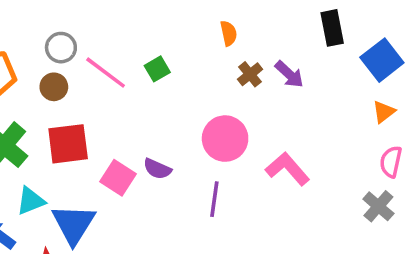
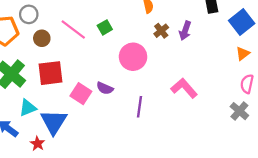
gray circle: (61, 48) -> (29, 14), moved
purple arrow: (289, 74) -> (185, 31), turned 66
pink circle: (225, 139) -> (133, 57), moved

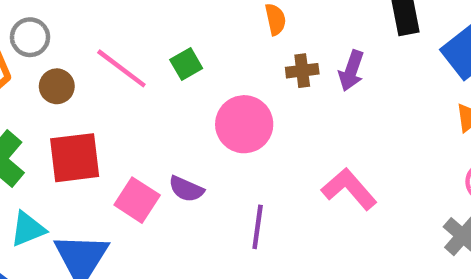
brown cross: (161, 31) -> (302, 71), turned 32

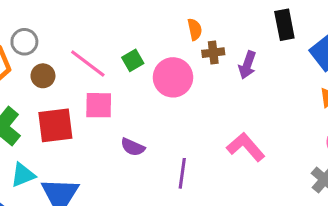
brown cross: (302, 71) -> (213, 53), moved
pink circle: (244, 124) -> (173, 77), moved
pink square: (137, 200) -> (99, 105), moved, turned -32

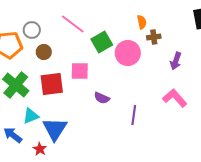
green square: (133, 60) -> (102, 42), size x1.5
pink line: (88, 63) -> (73, 24), moved
purple arrow: (247, 65) -> (176, 61), moved

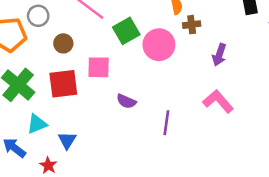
brown circle: (44, 52) -> (63, 43), moved
blue triangle: (55, 129) -> (67, 140), size x0.6

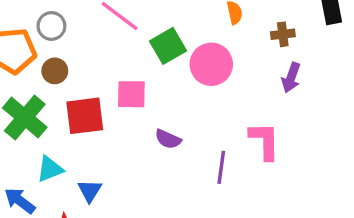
brown cross: (192, 25) -> (283, 34), moved
brown circle: (63, 43) -> (55, 71), moved
pink L-shape: (218, 101) -> (265, 141), moved, turned 40

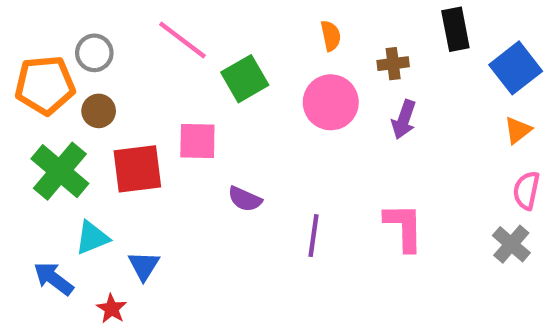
pink circle: (211, 64) -> (331, 102), moved
pink L-shape: (265, 141) -> (404, 227), moved

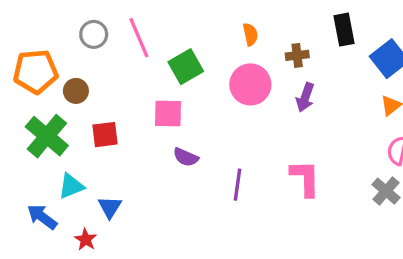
pink line: (182, 40) -> (139, 38), turned 30
gray circle: (94, 53) -> (94, 34), moved
pink square: (197, 141) -> (168, 114), moved
red square: (137, 169) -> (105, 135), size x0.7

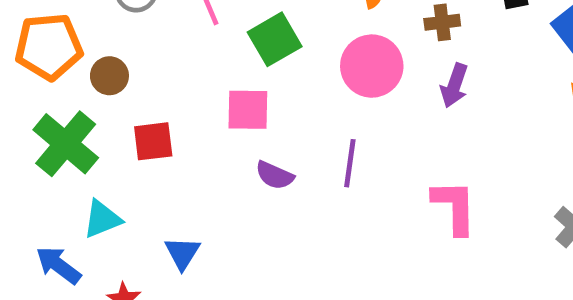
purple line: (237, 185) -> (350, 163), moved
blue triangle: (110, 207) -> (182, 253), moved

